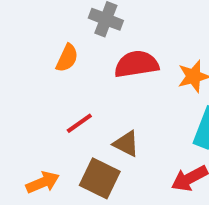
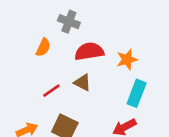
brown triangle: (126, 144) -> (82, 83), moved

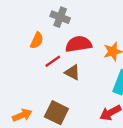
red line: (51, 91) -> (53, 61), moved

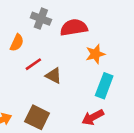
red semicircle: (79, 44) -> (74, 27), moved

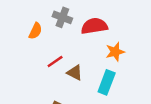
orange semicircle: (17, 43) -> (35, 31), moved
cyan rectangle: (104, 86) -> (107, 82), moved

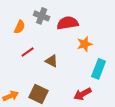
red line: (55, 62) -> (28, 52), moved
cyan rectangle: (107, 82) -> (99, 69), moved

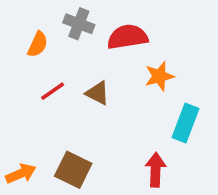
brown triangle: (52, 61) -> (98, 93), moved
red arrow: (83, 94) -> (156, 170), turned 120

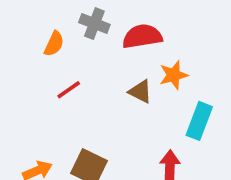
brown triangle: (98, 93) -> (140, 92), moved

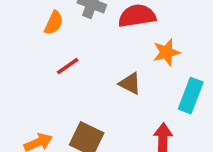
brown triangle: (140, 92) -> (130, 83), moved

